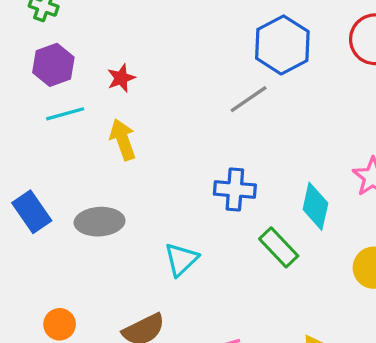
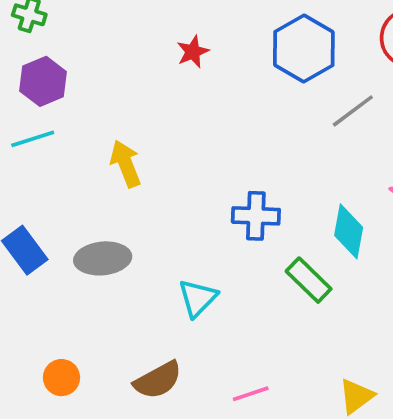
red star: (121, 78) -> (193, 52), moved
gray line: (249, 99) -> (353, 111), moved
cyan line: (65, 114) -> (33, 139), moved

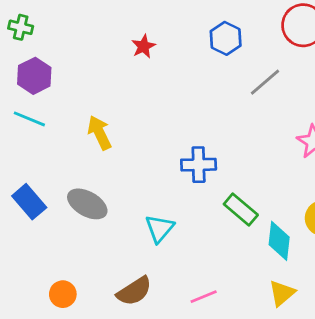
blue hexagon: (304, 49) -> (226, 38), size x0.7
cyan line: (33, 139) -> (29, 119), turned 44
cyan diamond: (349, 231) -> (279, 241), moved
gray ellipse: (103, 258) -> (87, 204), turned 39

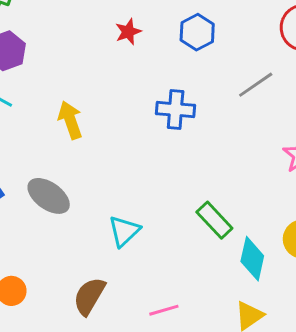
blue hexagon: (226, 38) -> (197, 32), moved
blue cross: (199, 165) -> (176, 109), moved
brown semicircle: (134, 291) -> (89, 296), turned 147

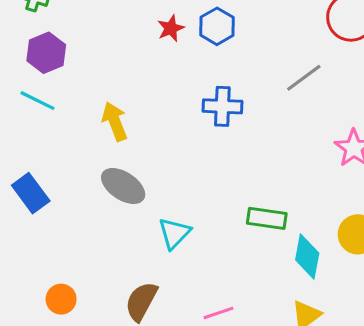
blue hexagon: (197, 32) -> (217, 26), moved
gray ellipse: (49, 196) -> (123, 186), moved
green rectangle: (214, 220) -> (267, 218), turned -36

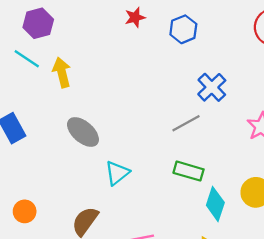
blue hexagon: (217, 26) -> (183, 29), moved
gray line: (304, 78) -> (186, 123), moved
blue cross: (222, 106) -> (212, 87), moved, turned 36
yellow arrow: (115, 121) -> (62, 72), moved

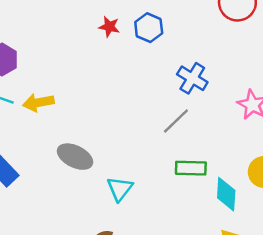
red star: (135, 17) -> (109, 27), moved, turned -30
yellow arrow: (62, 72) -> (38, 103), turned -72

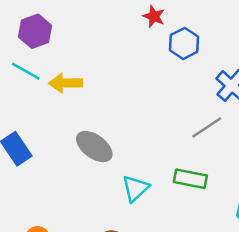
blue hexagon: (149, 28) -> (184, 43), moved
green rectangle: (191, 168) -> (190, 179), moved

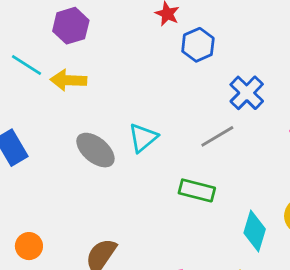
purple hexagon: (35, 31) -> (71, 26), moved
cyan triangle: (136, 188) -> (143, 138), moved

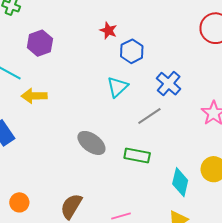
yellow arrow: (68, 80) -> (34, 96), moved
cyan triangle: (143, 138) -> (117, 87), moved
gray ellipse: (95, 150) -> (91, 143), moved

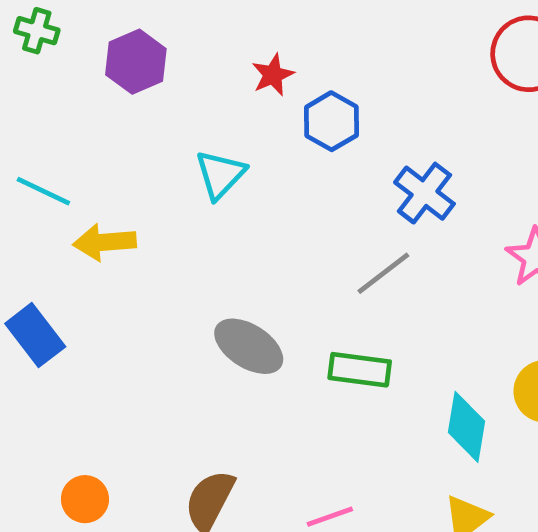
red star: (108, 30) -> (273, 75), turned 30
purple hexagon: (40, 43) -> (136, 62), moved
cyan triangle: (117, 87) -> (220, 174), moved

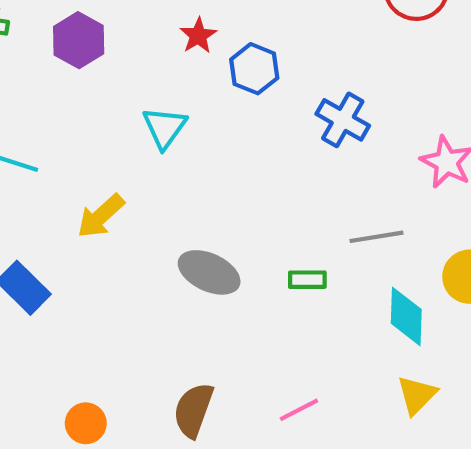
yellow arrow: (105, 242) -> (101, 216), moved, turned -30
gray line: (383, 273) -> (376, 237), moved, turned 36
green rectangle: (360, 370) -> (307, 280), size x0.7

